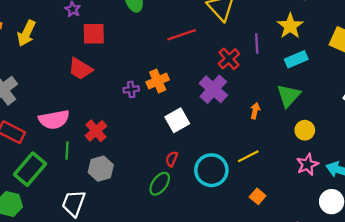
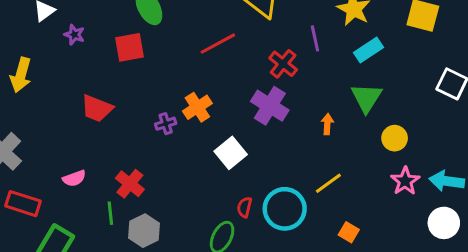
red square: (94, 34) -> (129, 47), moved
pink semicircle: (54, 120) -> (74, 178), size x0.6
green line: (67, 151) -> (110, 213), moved
red semicircle: (172, 159) -> (244, 207), moved

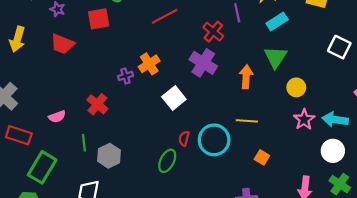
red trapezoid: (97, 108) -> (62, 44), moved
orange arrow: (327, 124) -> (246, 77), size x1.5
yellow line: (328, 183) -> (247, 121), turned 40
red cross: (130, 184) -> (97, 104), moved

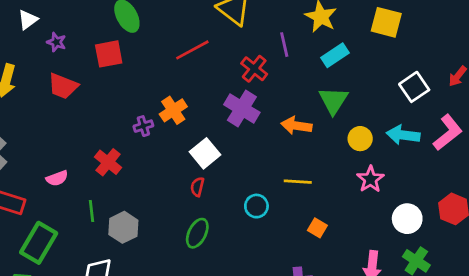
white square: (339, 47) -> (414, 87), turned 30
orange arrow: (246, 77) -> (296, 126), turned -85
cyan arrow: (335, 120) -> (403, 135), moved
red semicircle: (184, 139) -> (197, 187), moved
cyan circle: (214, 140) -> (256, 206), size x0.6

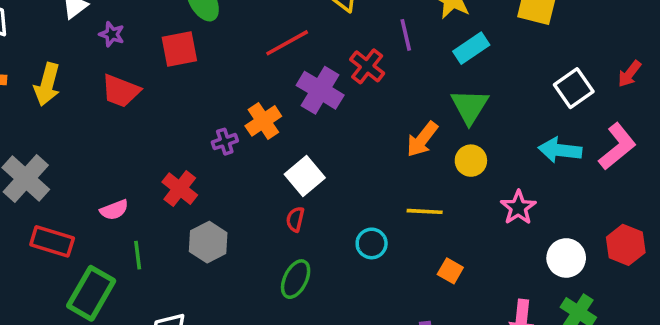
purple cross: (242, 109) -> (320, 90), moved
orange arrow: (296, 126) -> (422, 139), turned -60
yellow circle: (360, 139) -> (471, 161), moved
green line: (91, 211) -> (138, 255), moved
gray hexagon: (123, 227) -> (208, 242), moved

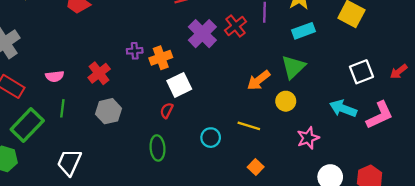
orange cross: (263, 121) -> (161, 58), moved
green ellipse: (296, 279) -> (157, 148), turned -45

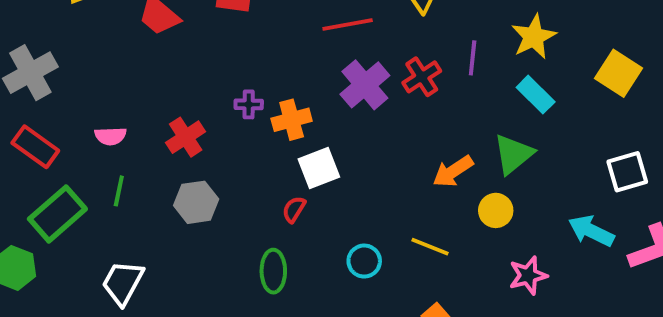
cyan rectangle: (304, 31) -> (536, 95), turned 60

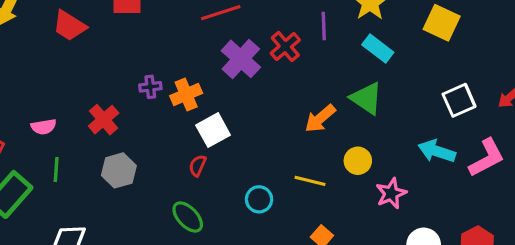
green triangle: (513, 154) -> (367, 98), turned -39
yellow circle: (496, 210) -> (358, 161), moved
green ellipse: (273, 271) -> (188, 217), turned -36

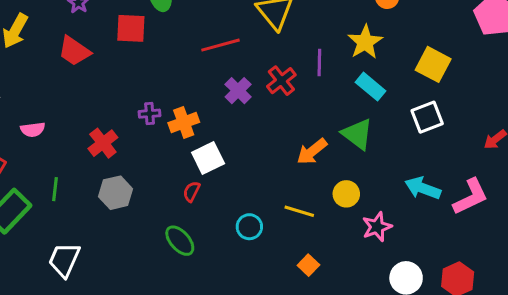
purple cross: (241, 59) -> (238, 91), size x0.7
white square: (459, 100) -> (427, 117), moved
pink semicircle: (44, 127) -> (33, 130), moved

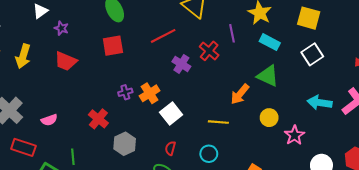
red square: (131, 28) -> (113, 46), moved
red semicircle: (192, 192) -> (170, 148), moved
gray hexagon: (116, 193) -> (125, 144), moved
yellow line: (299, 211) -> (218, 122), moved

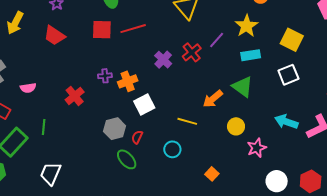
purple line: (232, 33) -> (217, 40), turned 42
red line: (163, 36) -> (133, 29), moved
cyan rectangle: (270, 42) -> (251, 55), turned -48
gray hexagon: (125, 144) -> (115, 129), moved

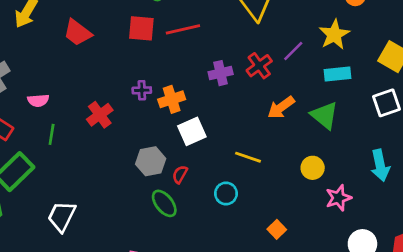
purple cross: (163, 60) -> (221, 73), turned 30
orange arrow: (213, 99) -> (281, 107), moved
cyan arrow: (286, 122) -> (380, 165), turned -125
green line: (44, 127) -> (52, 134), moved

